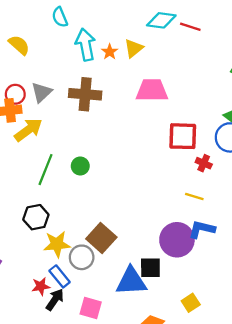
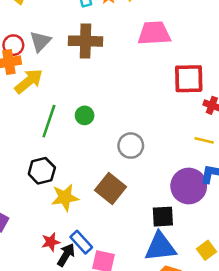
gray circle: (82, 257) -> (131, 146), moved
blue rectangle: (60, 276) -> (81, 242), moved
blue triangle: (131, 281) -> (160, 247), moved

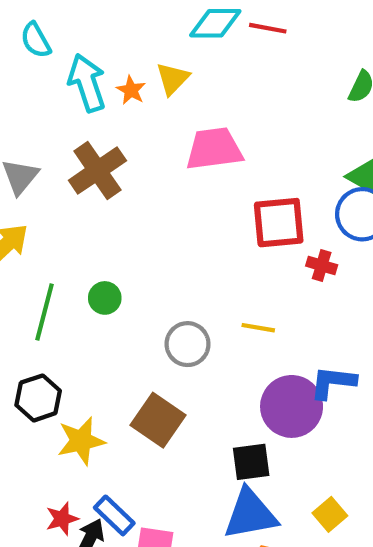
brown cross: (85, 41) -> (97, 170), turned -32
yellow line: (204, 140) -> (258, 328), moved

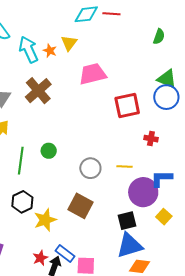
red cross: (322, 265) -> (151, 139), moved
yellow line: (258, 328) -> (125, 166), moved
yellow square: (330, 514) -> (164, 217), moved

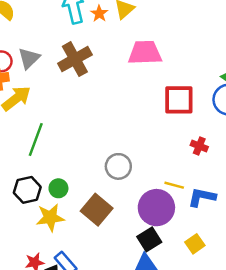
green circle: (49, 151) -> (58, 188), moved
yellow line: (125, 166) -> (174, 185), moved
purple circle: (143, 192) -> (156, 208), moved
black square: (127, 221) -> (149, 239), turned -30

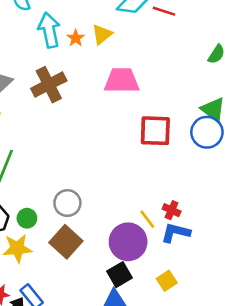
red cross: (199, 146) -> (172, 210), moved
gray circle: (118, 166) -> (67, 203), moved
yellow line: (174, 185) -> (147, 219), turned 36

